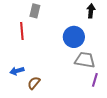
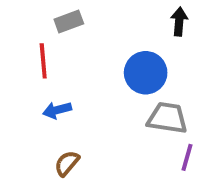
gray rectangle: (35, 11) -> (69, 22), turned 56
blue arrow: (17, 71) -> (57, 110), moved

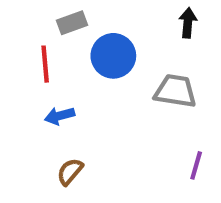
blue circle: (146, 73) -> (113, 56), moved
gray trapezoid: (167, 118) -> (175, 91), moved

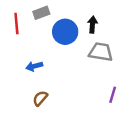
black arrow: (188, 23) -> (92, 25), moved
red line: (45, 64) -> (16, 23), moved

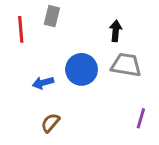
gray rectangle: (41, 13) -> (52, 16), turned -56
blue circle: (65, 32) -> (82, 69), moved

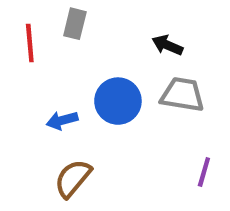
black arrow: (116, 31) -> (167, 45), turned -72
brown semicircle: (50, 123) -> (73, 178), size x1.4

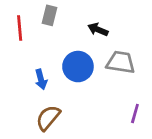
black arrow: (167, 45) -> (98, 30), moved
blue arrow: (62, 120) -> (41, 79), turned -90

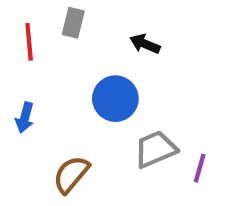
gray trapezoid: (121, 62) -> (155, 149), moved, turned -32
blue arrow: (41, 79) -> (25, 118), moved, turned 30

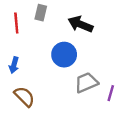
black arrow: (145, 44) -> (80, 24), size x1.5
brown semicircle: (71, 174) -> (24, 97), moved, turned 95

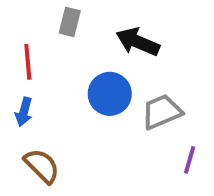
red line: (16, 23) -> (28, 62), moved
gray trapezoid: (86, 83) -> (162, 112), moved

